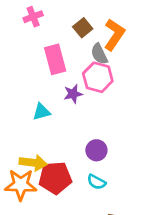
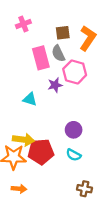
brown square: (83, 28) -> (63, 33), turned 32
gray semicircle: (99, 54) -> (58, 53), moved
cyan triangle: (41, 112) -> (30, 99), turned 32

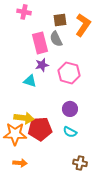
pink cross: (23, 24) -> (24, 12), turned 32
pink hexagon: (75, 72) -> (69, 73), moved
purple star: (55, 85) -> (42, 65), moved

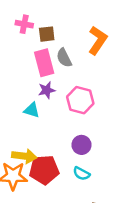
brown square: (60, 20) -> (47, 34), moved

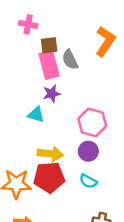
brown square: (47, 34) -> (49, 45), moved
pink hexagon: (80, 100) -> (92, 122), moved
yellow arrow: (24, 156) -> (50, 154), moved

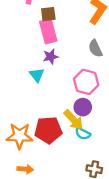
gray semicircle: (70, 60) -> (95, 49), moved
cyan triangle: (36, 115) -> (37, 75), turned 35
yellow arrow: (50, 154) -> (74, 120), moved, turned 40

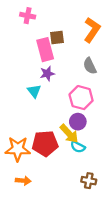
brown square: (48, 14) -> (57, 38), moved

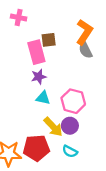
gray semicircle: (90, 66) -> (85, 50), moved
cyan triangle: (34, 91) -> (43, 98), moved, turned -40
yellow arrow: (69, 134) -> (53, 127), moved

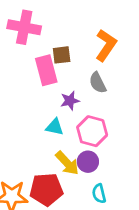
pink cross: (19, 18) -> (24, 27), size x1.6
gray semicircle: (85, 50) -> (98, 83), moved
purple star: (39, 77) -> (70, 101), moved
cyan semicircle: (70, 151) -> (99, 194), moved, turned 48

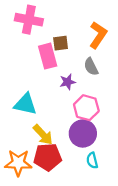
cyan triangle: (55, 127) -> (25, 104), moved, size x1.5
purple circle: (88, 162) -> (83, 133), size x1.5
yellow arrow: (67, 163) -> (43, 135), moved

